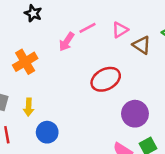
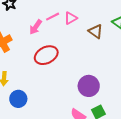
pink triangle: (120, 30) -> (71, 18), moved
red ellipse: (106, 79) -> (46, 55), moved

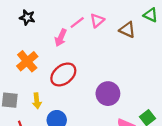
red ellipse: (46, 55) -> (63, 74), moved
purple circle: (89, 86) -> (108, 94), moved

